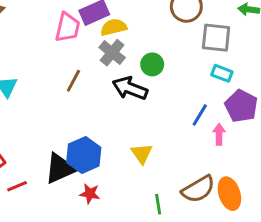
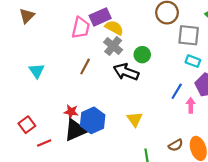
yellow semicircle: (114, 27) -> (114, 28), turned 42
brown semicircle: (198, 189) -> (176, 145), size x0.6
red star: (90, 194) -> (71, 112), moved

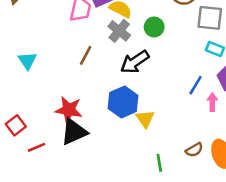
green circle: (142, 55) -> (154, 27), moved
black arrow: (126, 72) -> (135, 62), turned -55
red star: (71, 112) -> (69, 110), size x1.5
blue hexagon: (93, 120) -> (123, 102), moved

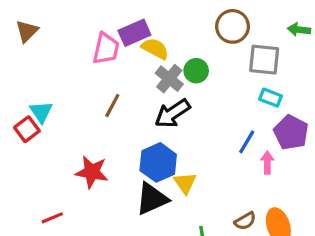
gray cross: (119, 31) -> (169, 79), moved
red square: (16, 125) -> (27, 129), moved
black triangle: (74, 132) -> (152, 199), moved

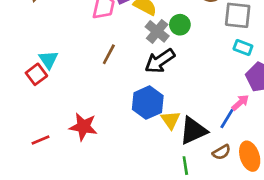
blue line: (247, 142) -> (227, 119), moved
pink arrow: (267, 162) -> (240, 103), turned 48
red star: (92, 172) -> (83, 127), moved
black triangle: (152, 199) -> (193, 131), moved
red line: (52, 218) -> (40, 140), moved

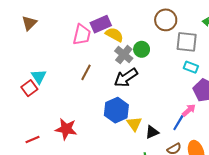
black triangle: (193, 131) -> (152, 132), size x0.6

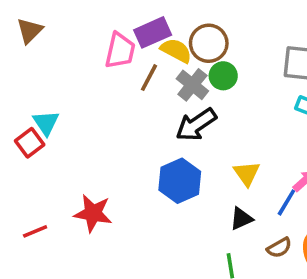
brown circle: (166, 20) -> (209, 43), moved
brown line: (86, 72) -> (149, 78), moved
yellow triangle: (134, 124) -> (247, 173), moved

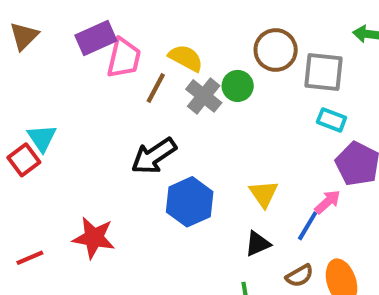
purple rectangle: (153, 32) -> (96, 38), moved
brown circle: (209, 43) -> (276, 50), moved
black arrow: (196, 125) -> (154, 156), moved

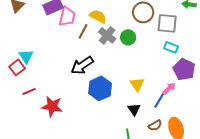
green circle: (238, 86) -> (128, 37), moved
black triangle: (258, 244) -> (134, 109), turned -40
red line: (30, 258) -> (29, 91), moved

